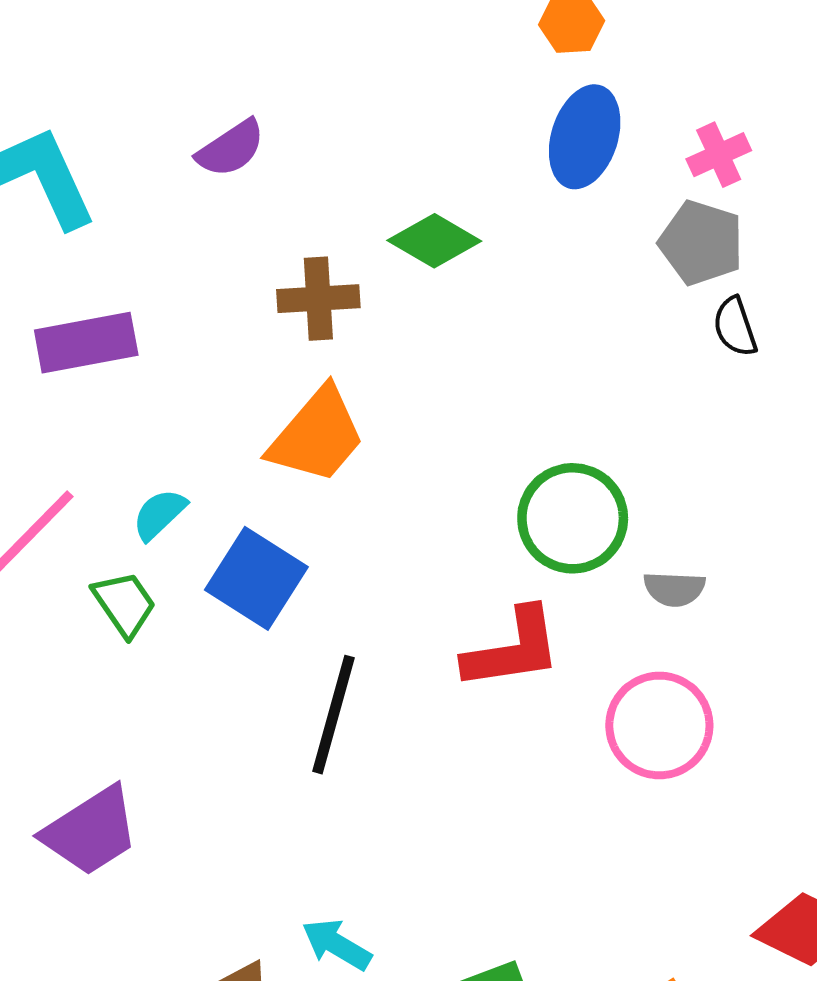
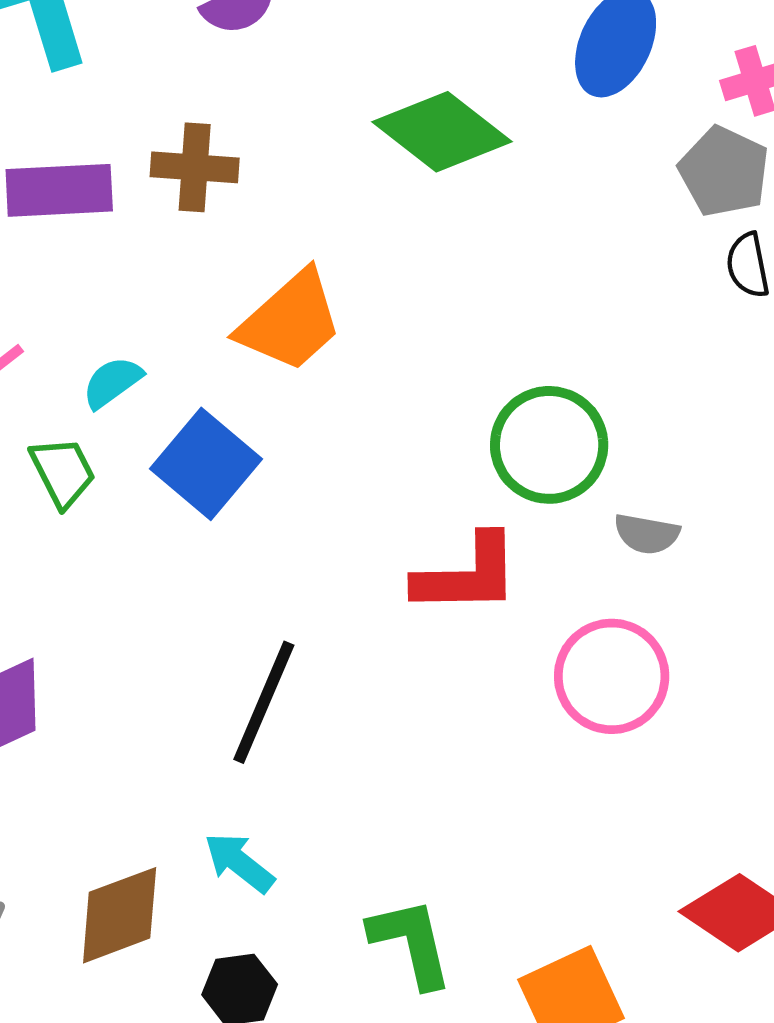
green diamond: (434, 241) -> (442, 132), size x1.4
brown cross: (318, 299) -> (195, 167), moved
black line: (333, 715) -> (264, 702), moved

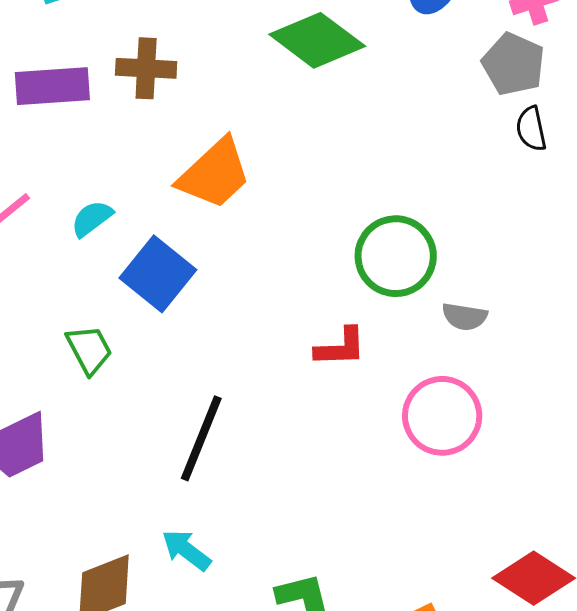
green trapezoid: (63, 472) -> (89, 350), moved
red L-shape: (467, 575) -> (340, 347), size x0.7

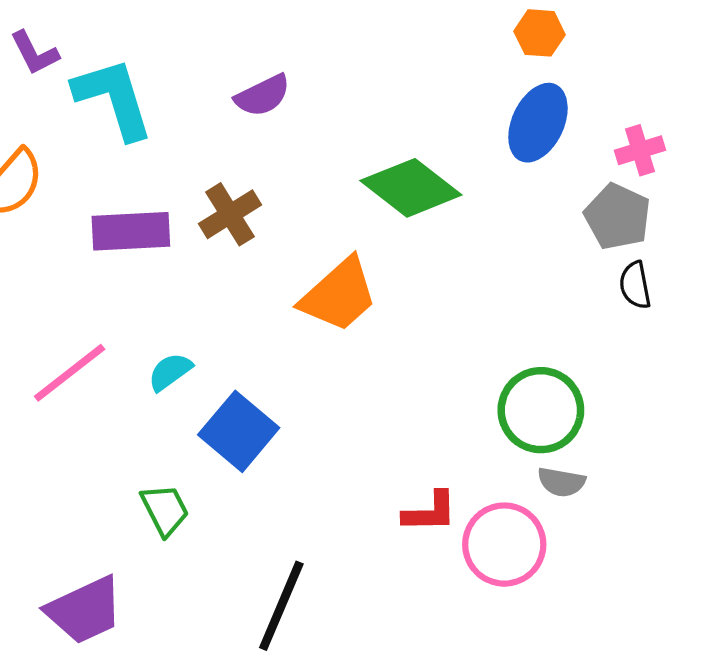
brown cross: (146, 68) -> (230, 214), turned -36
orange trapezoid: (214, 174) -> (339, 295), moved
green circle: (396, 256) -> (541, 410), moved
pink circle: (442, 416) -> (504, 545), moved

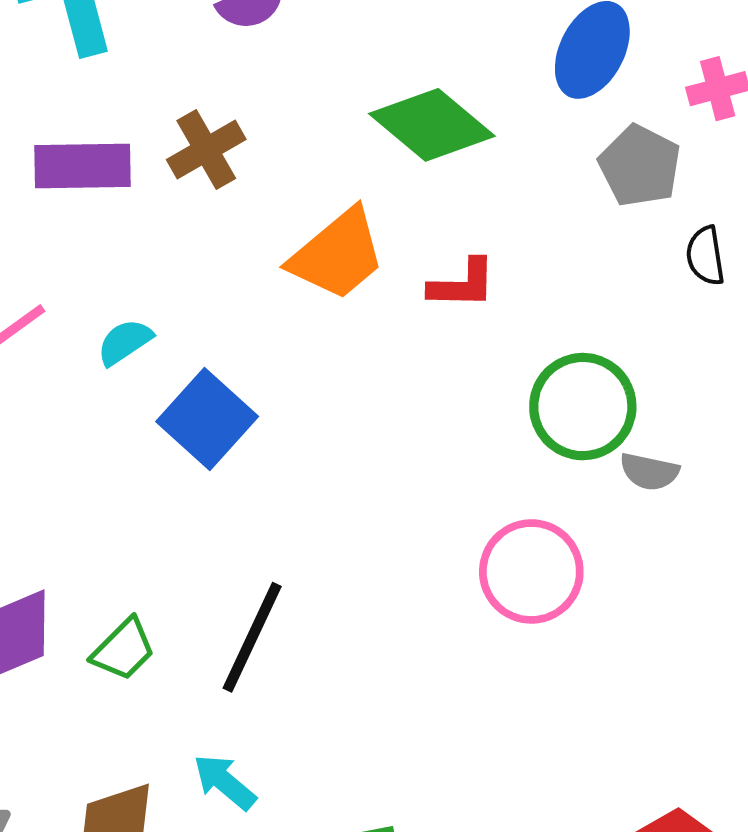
gray pentagon: (618, 217) -> (640, 166), moved
gray semicircle: (561, 482) -> (649, 472), moved
green trapezoid: (165, 510) -> (123, 649), moved, turned 70
red L-shape: (430, 512) -> (462, 284), moved

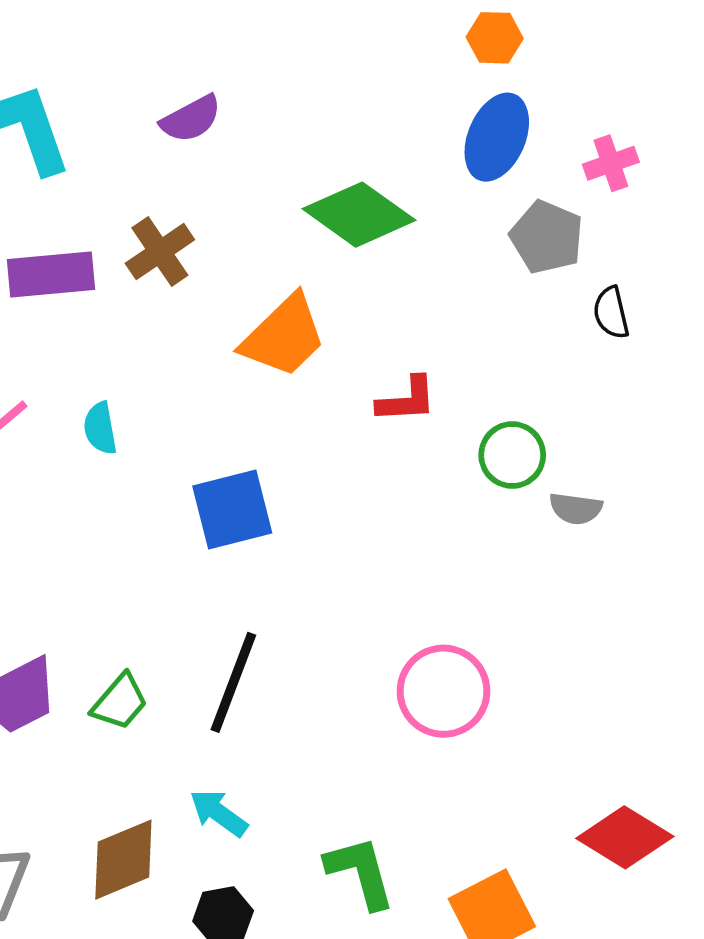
red L-shape: (462, 284) -> (407, 400), moved
cyan semicircle: (125, 342) -> (100, 428), turned -62
green circle: (583, 407) -> (512, 455), size x0.7
blue square: (207, 419) -> (232, 510), moved, turned 38
pink circle: (531, 571) -> (443, 691), moved

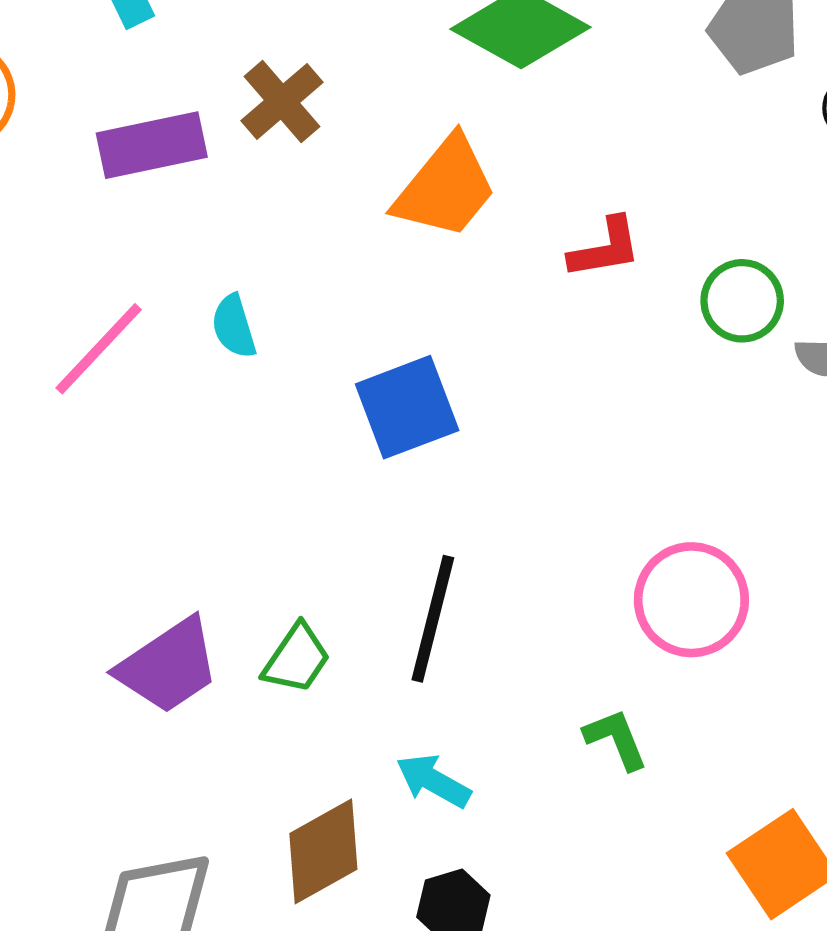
green L-shape: (360, 872) -> (616, 739), moved, size x0.7

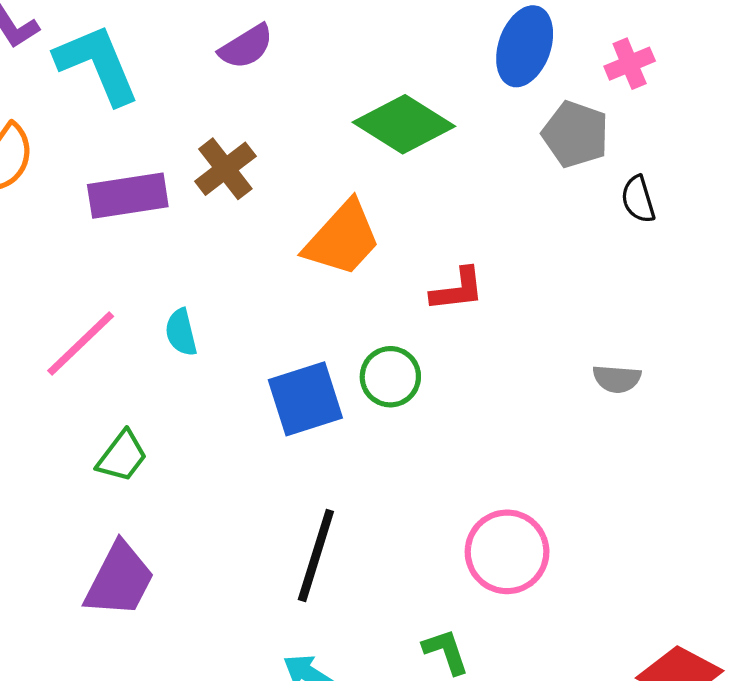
green circle: (742, 301) -> (390, 377), moved
green trapezoid: (297, 659) -> (122, 456), moved
purple trapezoid: (168, 666) -> (119, 580), turned -32

